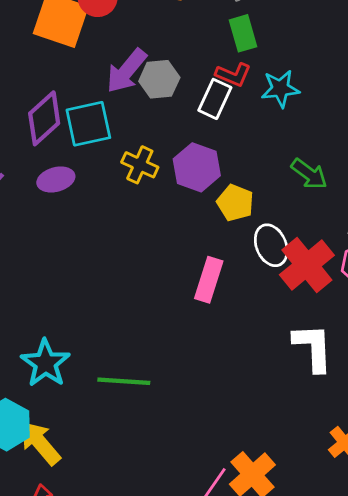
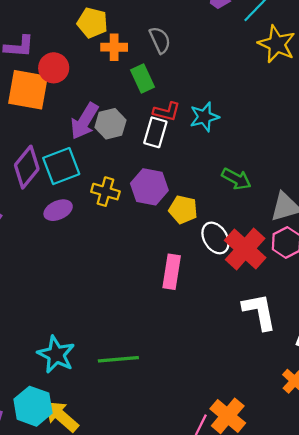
green rectangle: (243, 33) -> (142, 79), moved
purple ellipse: (56, 179) -> (58, 210), moved

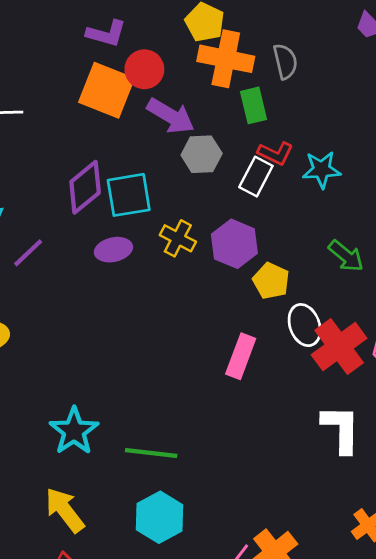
orange cross: (114, 47) -> (226, 59), size x1.6
purple arrow: (84, 121) -> (171, 116), moved, turned -102
cyan hexagon: (33, 406) -> (160, 517), moved

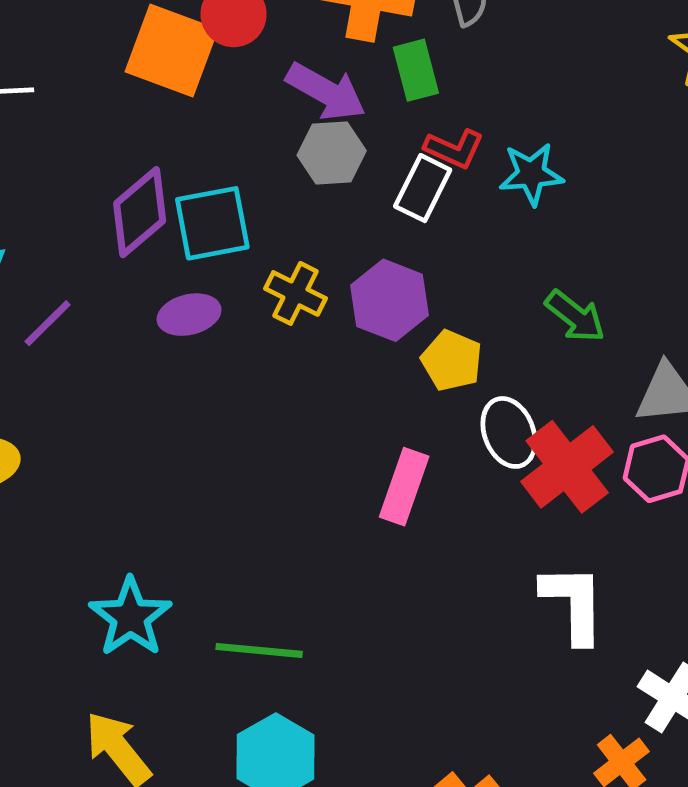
purple arrow: (171, 116) -> (326, 92), moved

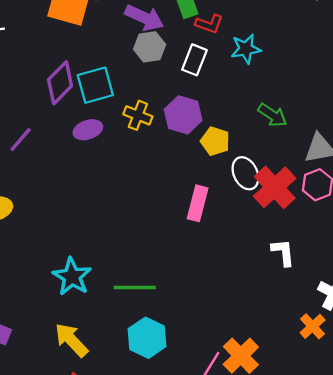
red L-shape: (454, 149) -> (209, 24), moved
white L-shape: (573, 603) -> (283, 252), size x0.7

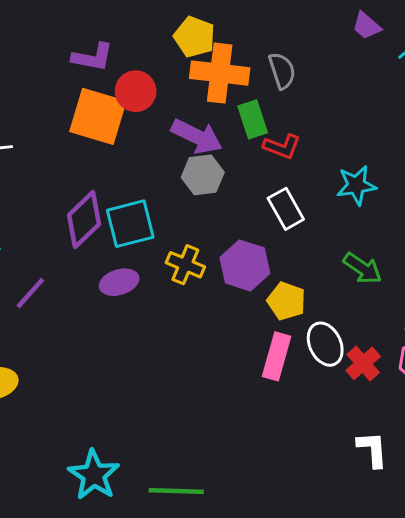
cyan star: (246, 49) -> (356, 185), moved
white rectangle: (194, 60) -> (286, 209), moved, turned -52
red cross: (275, 187) -> (363, 363), size x0.6
pink rectangle: (198, 203) -> (277, 356), moved

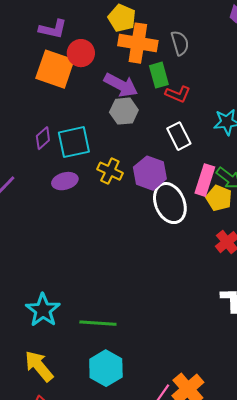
purple diamond: (84, 220) -> (43, 138), size x0.6
yellow pentagon: (286, 301) -> (219, 198), moved
white ellipse: (325, 344) -> (170, 203), moved, size x1.4
pink rectangle: (277, 356) -> (205, 180), moved

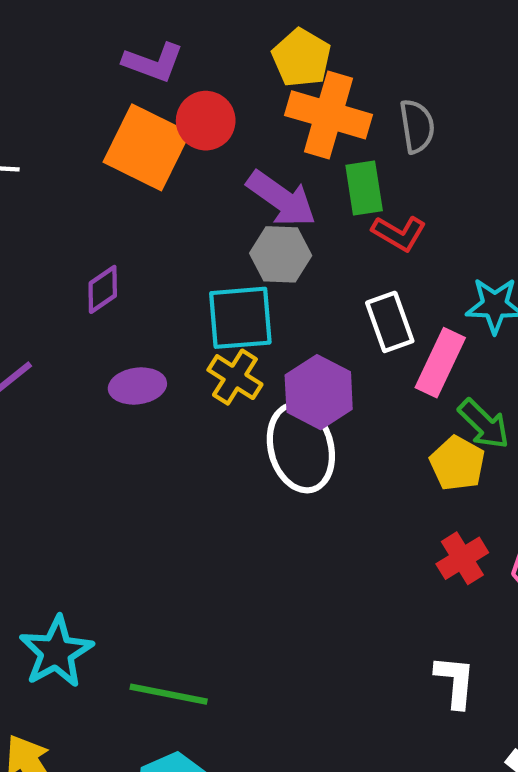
cyan square: (74, 142) -> (240, 318), moved
pink rectangle: (205, 180) -> (440, 363), moved
white ellipse: (170, 203) -> (301, 448), moved

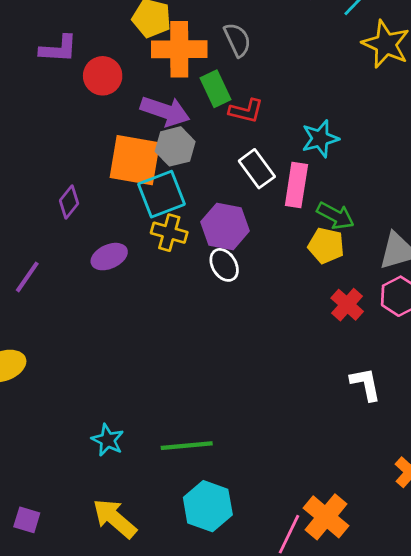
orange square: (147, 147) -> (135, 160), moved
white ellipse: (301, 448) -> (224, 265), size x0.6
cyan star: (56, 652) -> (108, 440), size x0.7

